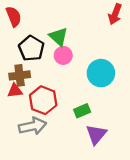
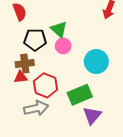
black pentagon: (31, 48) -> (35, 40), turned -30
green rectangle: (82, 111) -> (80, 95), size x1.6

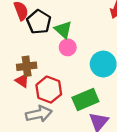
black pentagon: (35, 40) -> (39, 22), moved, turned 30
red triangle: (21, 77) -> (22, 81), turned 40

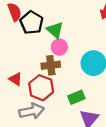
brown cross: (27, 66) -> (51, 65), moved
green rectangle: (85, 100) -> (76, 97), size x0.7

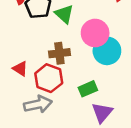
pink circle: (59, 47) -> (95, 33), moved, size x1.5

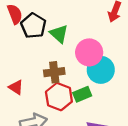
red hexagon: (49, 78) -> (59, 97), moved
green rectangle: (88, 89) -> (82, 94), moved

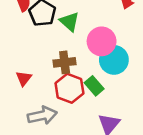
red triangle: (16, 87) -> (24, 78), turned 35
green rectangle: (82, 94) -> (94, 86), turned 72

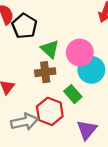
green triangle: (69, 22) -> (50, 49), moved
red hexagon: (69, 88) -> (50, 111), moved

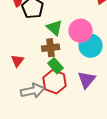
green rectangle: (73, 94) -> (56, 66), moved
purple triangle: (87, 130) -> (87, 80), moved

